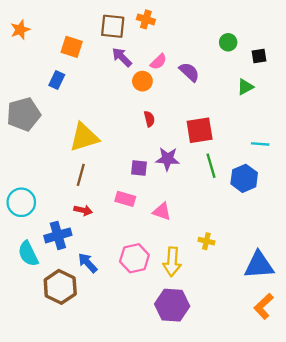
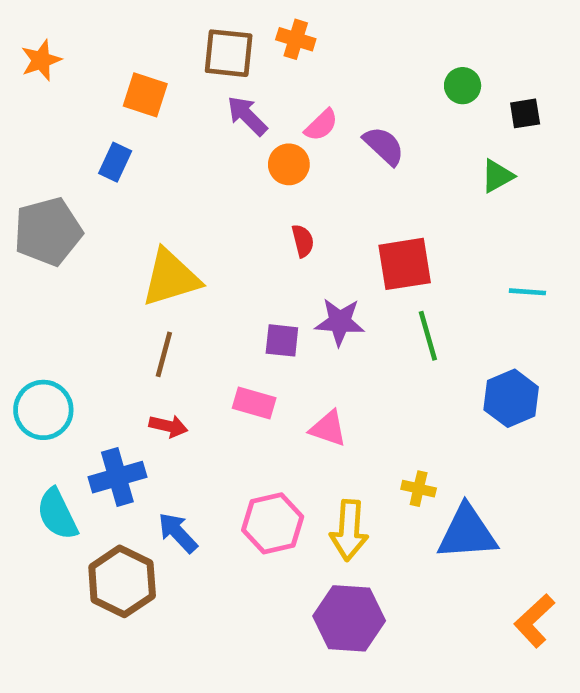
blue hexagon: (244, 178) -> (511, 398), moved
blue triangle: (259, 265) -> (467, 533), moved

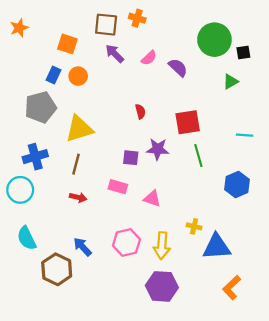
green circle: (463, 86) -> (214, 40), size x2.0
orange circle: (289, 164) -> (78, 76), moved
gray pentagon: (48, 232) -> (41, 107), moved
blue cross: (117, 477) -> (35, 157), moved
orange L-shape: (534, 621) -> (232, 288), moved

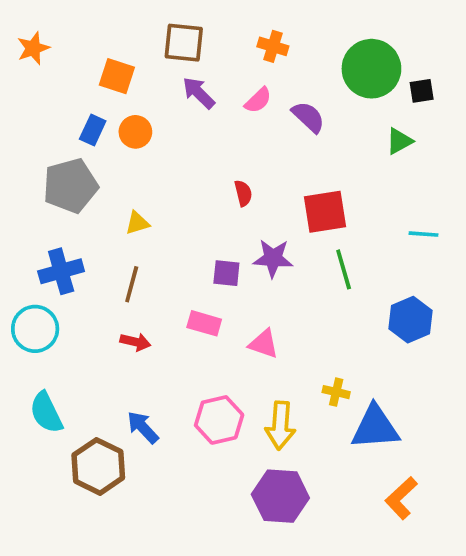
orange cross: (137, 18) -> (273, 46), moved
yellow triangle: (79, 129) -> (137, 223), size x0.5

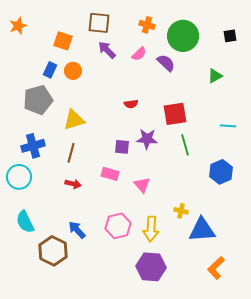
green circle: (371, 69) -> (183, 36), moved
black square: (422, 91) -> (230, 36), moved
red semicircle: (243, 193) -> (131, 104), turned 96
yellow triangle: (137, 223) -> (74, 120), size x1.6
pink triangle: (264, 344) -> (142, 185), turned 30

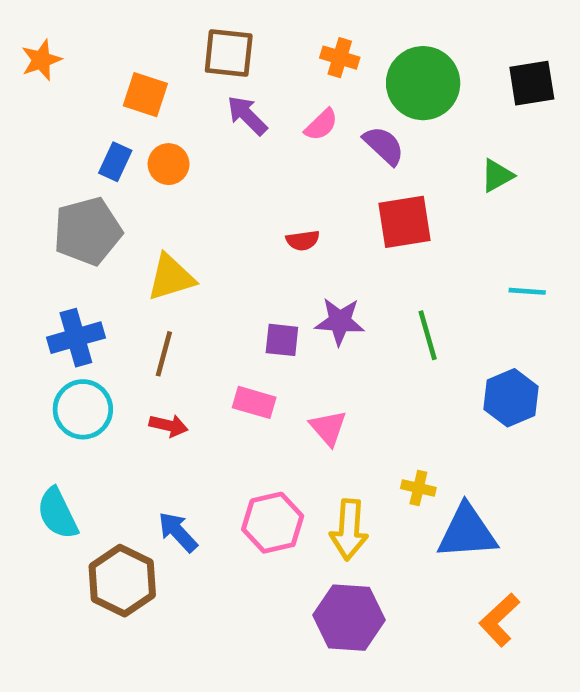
black square: (230, 36) -> (532, 83), size x1.5
red square: (175, 114) -> (405, 222), moved
cyan circle: (19, 177) -> (83, 409), moved

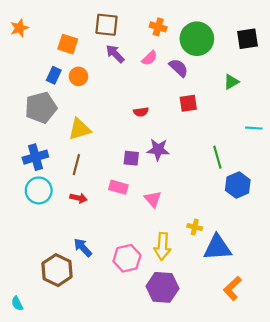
red square: (405, 222) -> (188, 103), size x0.7
cyan line: (527, 291) -> (254, 128), moved
green line: (428, 335) -> (217, 157), moved
cyan semicircle: (57, 513) -> (17, 303), moved, size x0.6
pink hexagon: (273, 523) -> (127, 258), moved

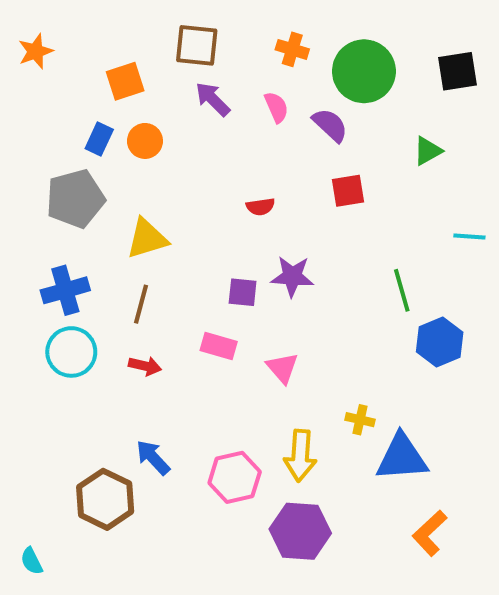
orange square: (68, 44) -> (125, 81), turned -36
pink semicircle: (150, 58) -> (276, 107), turned -70

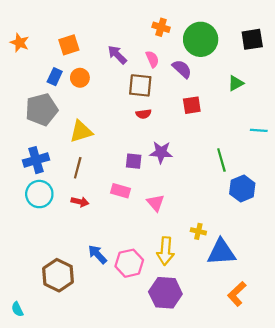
brown square: (197, 45) -> (140, 85), moved
orange star: (35, 51) -> (20, 43), moved, turned -30
blue arrow: (153, 458) -> (97, 254), moved

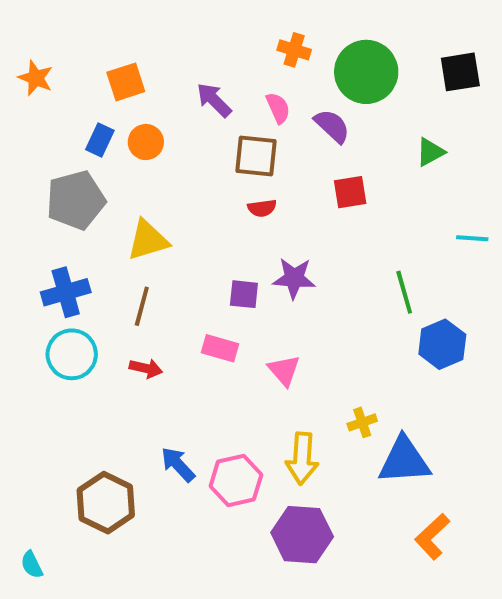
yellow cross: (198, 231) -> (362, 422), turned -32

